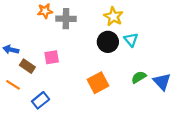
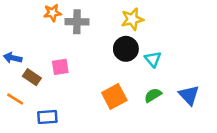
yellow star: (113, 16) -> (132, 19), turned 30
cyan triangle: (131, 40) -> (153, 59), moved
green semicircle: (139, 77) -> (153, 95), moved
blue rectangle: (41, 100) -> (47, 117), turned 35

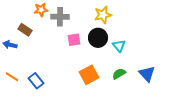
pink square: (60, 67) -> (74, 40), moved
brown rectangle: (32, 77) -> (25, 30), moved
blue rectangle: (47, 117) -> (36, 81), moved, turned 56

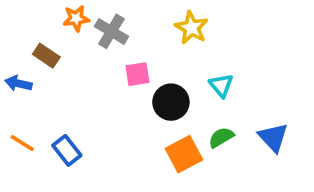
yellow star: (103, 15) -> (191, 28), turned -30
gray cross: (60, 17) -> (111, 31), turned 30
black circle: (98, 38) -> (171, 102), moved
orange square: (89, 75) -> (184, 154), moved

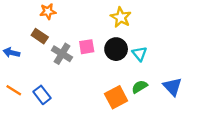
gray cross: (111, 31) -> (62, 54), moved
brown rectangle: (46, 56) -> (40, 36), moved
black circle: (171, 102) -> (116, 49), moved

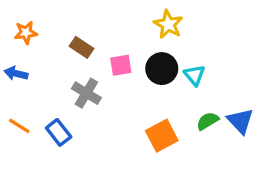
orange star: (48, 11) -> (26, 33), moved
brown rectangle: (40, 36) -> (82, 47), moved
gray cross: (62, 54) -> (86, 93), moved
green semicircle: (140, 87) -> (208, 121), moved

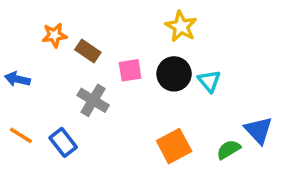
orange star: (26, 33) -> (54, 35), moved
green semicircle: (208, 121) -> (229, 150), moved

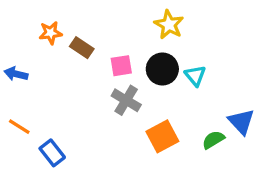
gray cross: (93, 100) -> (126, 100), moved
blue rectangle: (63, 142) -> (52, 153), moved

